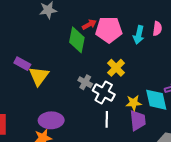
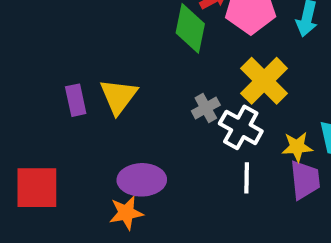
purple rectangle: (22, 64) -> (76, 100), moved, turned 49
yellow cross: (116, 68) -> (264, 81), size x1.4
gray cross: (85, 82) -> (206, 108), turned 32

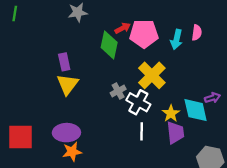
purple rectangle: (76, 100) -> (64, 62), moved
yellow star: (297, 147) -> (171, 113), turned -30
purple ellipse: (142, 180) -> (66, 133), moved

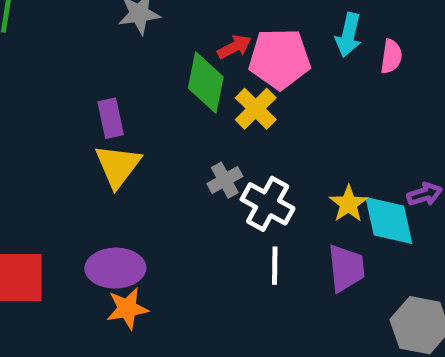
cyan arrow: (177, 39) -> (348, 35), moved
yellow cross: (152, 75) -> (256, 109), moved, size x0.7
yellow star: (171, 113) -> (348, 204), moved

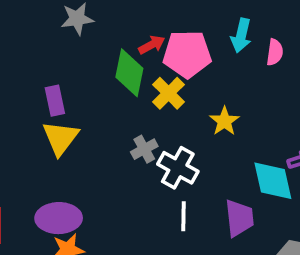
yellow star: (348, 204) -> (224, 121), moved

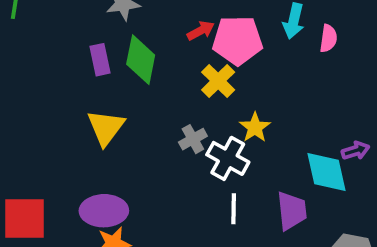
green diamond: (129, 73) -> (141, 60), moved
purple rectangle: (55, 101) -> (100, 60), moved
yellow star: (224, 121) -> (255, 127), moved

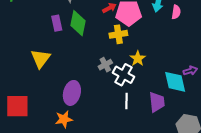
yellow cross: (218, 81) -> (118, 34), turned 36
yellow triangle: (106, 127) -> (41, 59), moved
purple ellipse: (104, 211) -> (72, 93), moved, turned -75

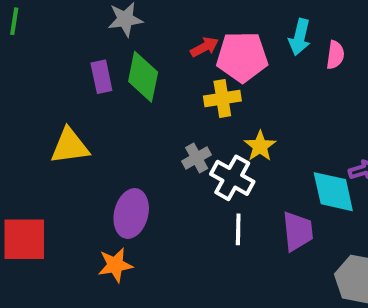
yellow triangle: (41, 59) -> (70, 146), turned 45

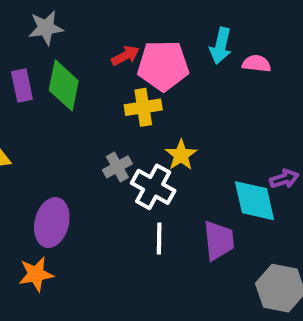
pink semicircle: (335, 55) -> (256, 64), turned -92

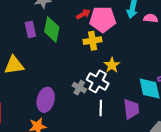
gray cross: (117, 167) -> (79, 88), moved, turned -32

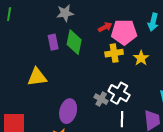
yellow star: (112, 65) -> (141, 58), moved

